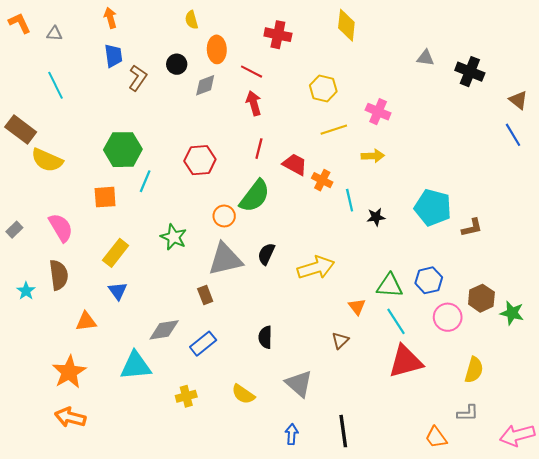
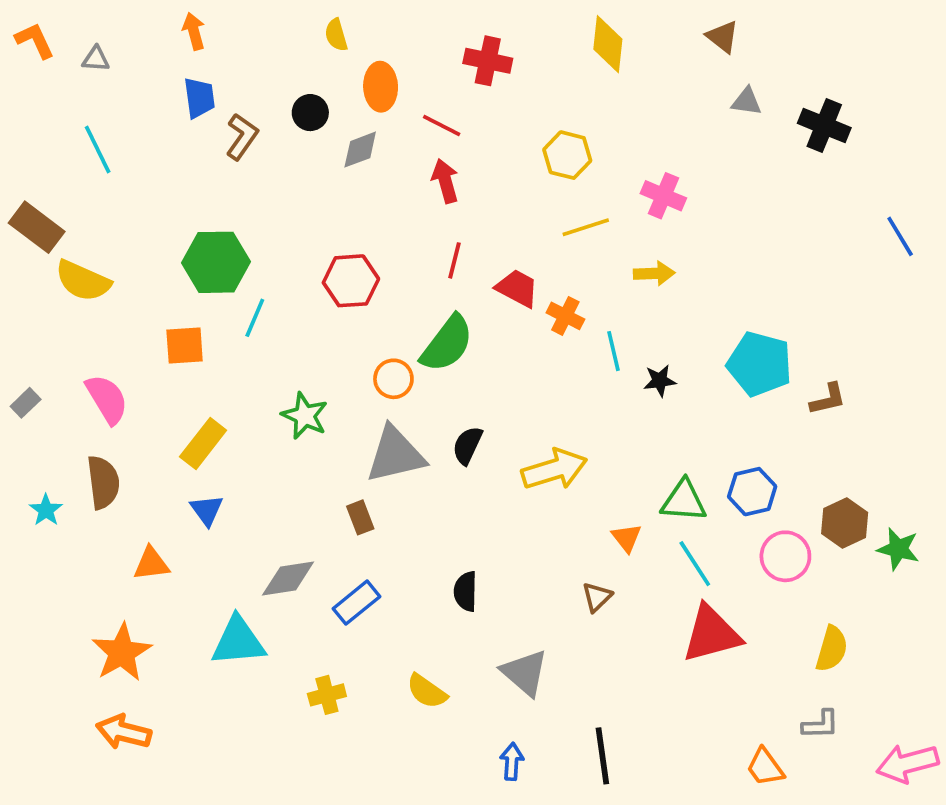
brown triangle: (518, 100) -> (723, 37), moved

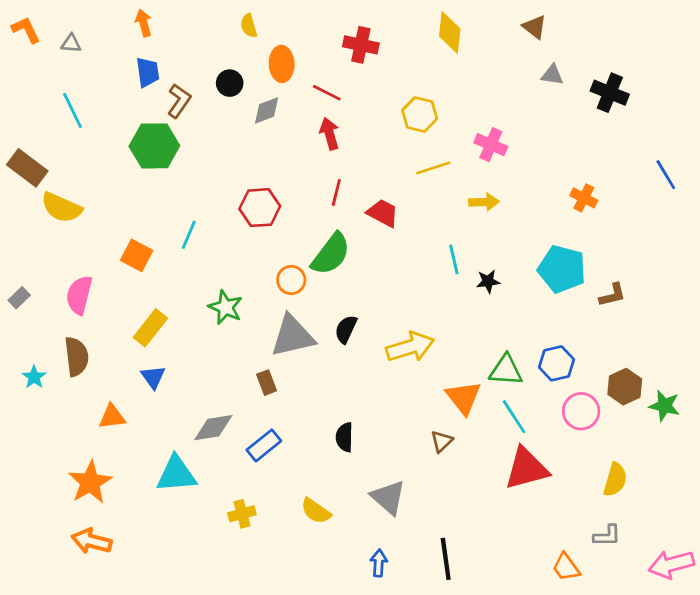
green hexagon: (216, 262) -> (154, 146), moved
orange cross: (565, 316) -> (584, 198), moved
orange square: (185, 346) -> (137, 255), turned 32
pink semicircle: (107, 399) -> (79, 295), turned -135
orange triangle: (626, 538) -> (463, 398), size x1.6

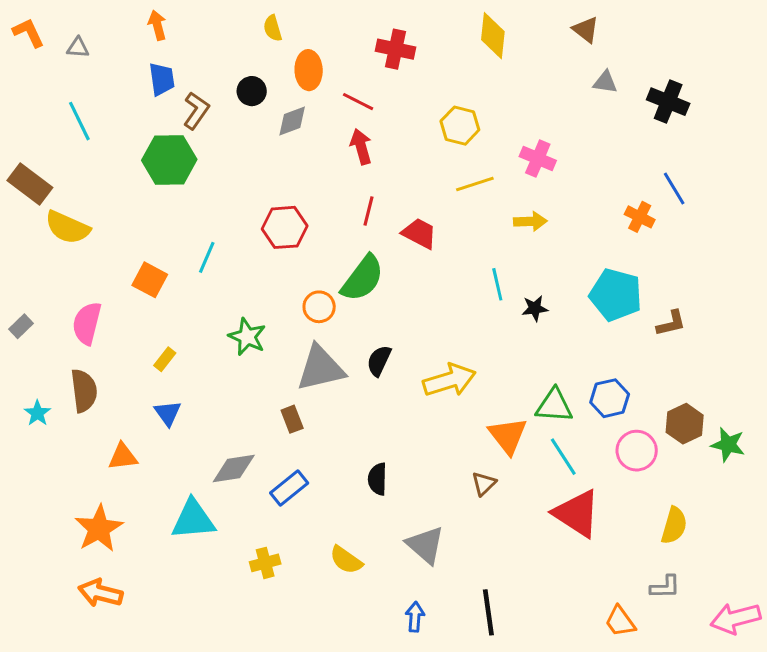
blue line: (666, 175) -> (674, 188), moved
yellow rectangle: (150, 328) -> (165, 359), size x0.6
red triangle: (526, 469) -> (577, 514), turned 48

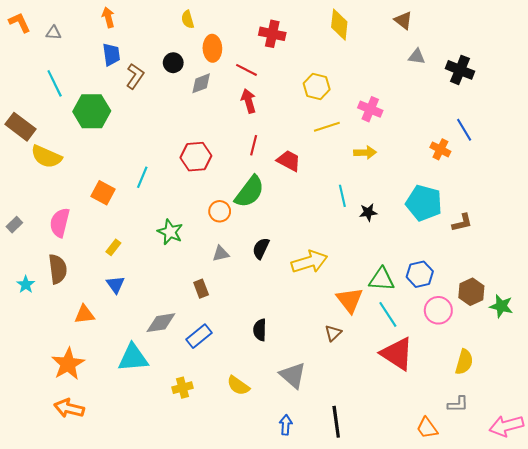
green hexagon: (169, 160) -> (92, 111), moved
gray triangle: (321, 368) -> (221, 254), size x0.5

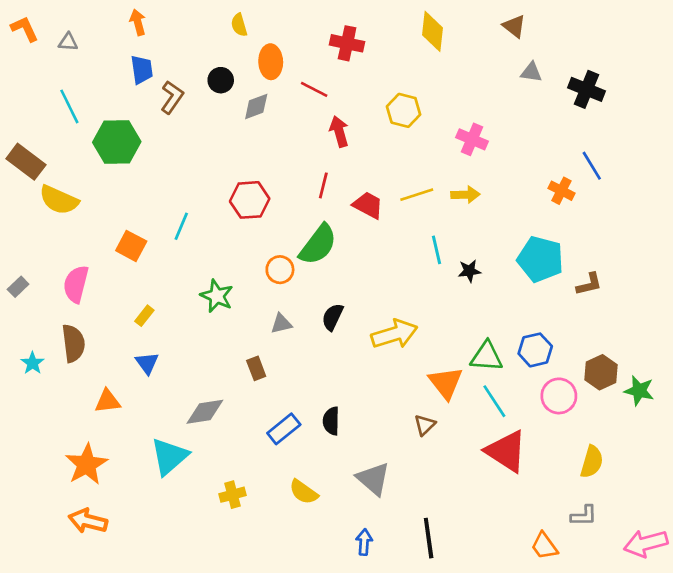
red arrow: (249, 101) -> (339, 131), moved
yellow line: (327, 127) -> (417, 195), moved
blue rectangle: (199, 336) -> (284, 429), moved
cyan triangle: (133, 358) -> (169, 456), turned -36

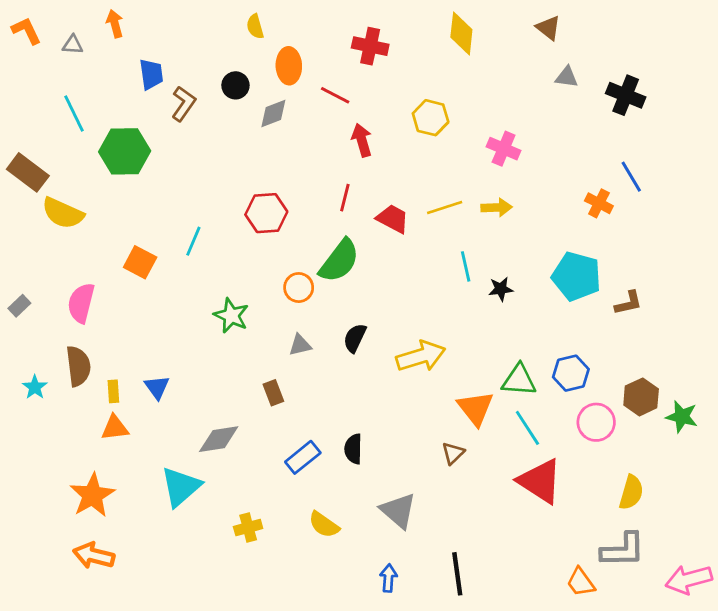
orange arrow: (138, 22) -> (115, 24), moved
yellow rectangle: (144, 316) -> (113, 391), moved, turned -42
gray L-shape: (584, 516) -> (623, 550), size x1.6

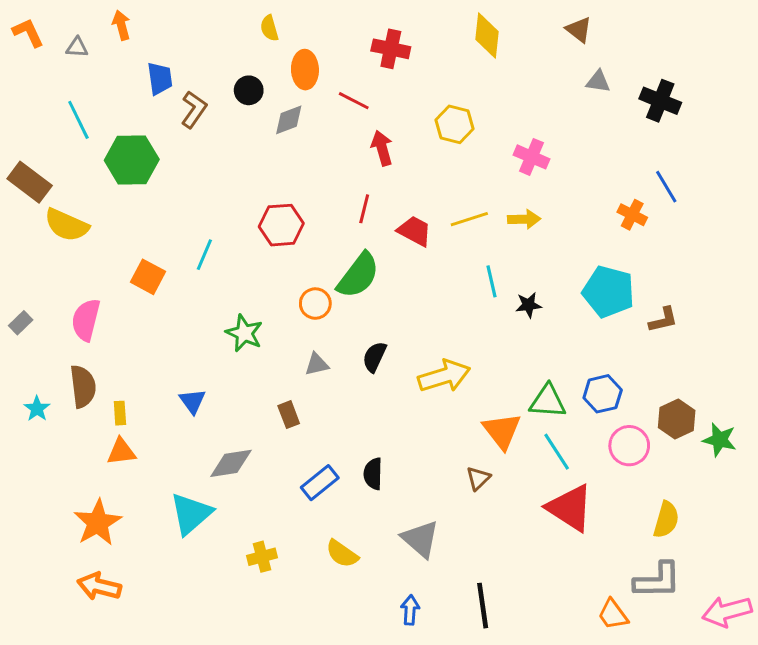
blue triangle: (157, 387) -> (192, 401), moved

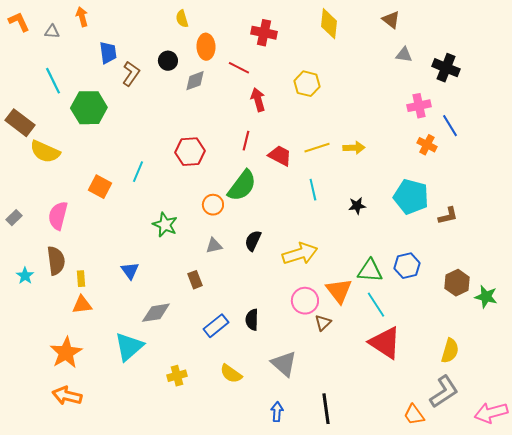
pink cross: (531, 157) -> (419, 106), moved, turned -35
cyan line: (492, 281) -> (313, 190), moved
pink circle: (629, 446) -> (305, 301), moved
gray L-shape: (657, 580) -> (444, 392), turned -32

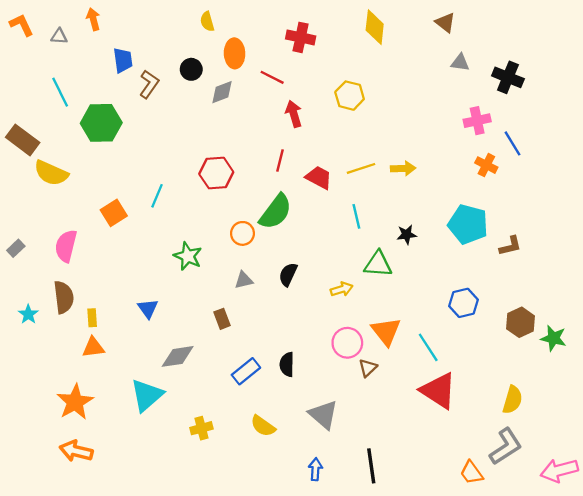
orange square: (100, 187) -> (114, 213), turned 30
yellow arrow: (300, 254) -> (342, 289), size x0.6
green triangle: (370, 271) -> (378, 264), moved

